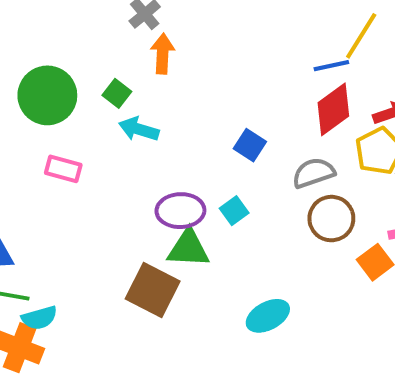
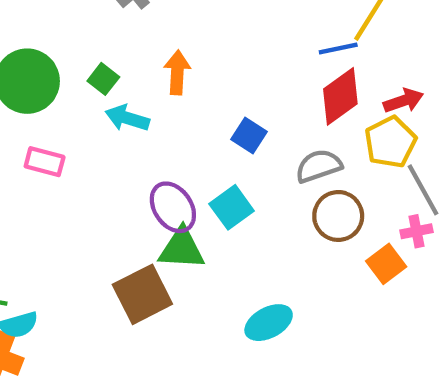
orange arrow: (163, 54) -> (177, 72), moved
purple ellipse: (180, 211) -> (173, 207), turned 57
cyan square: (234, 211) -> (232, 207), size x1.4
brown square: (153, 290) -> (142, 294), turned 36

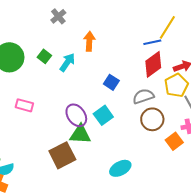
orange arrow: (177, 72) -> (89, 41), moved
cyan arrow: (127, 118) -> (67, 62), moved, turned 108
pink rectangle: (45, 162) -> (24, 105), moved

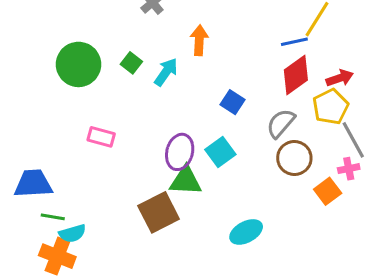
gray semicircle: (143, 96) -> (281, 123), turned -30
purple ellipse: (76, 115) -> (180, 152), turned 50

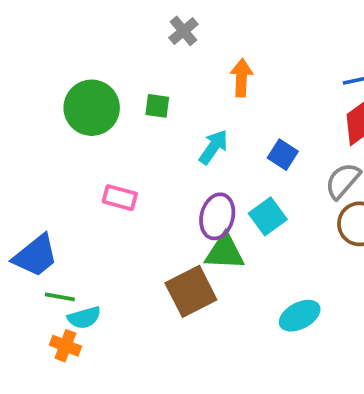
green square: (131, 63) -> (157, 106), turned -30
cyan arrow: (166, 72) -> (213, 147), moved
blue trapezoid: (33, 184) -> (35, 256), turned 144
orange cross: (57, 256) -> (65, 346), size x0.7

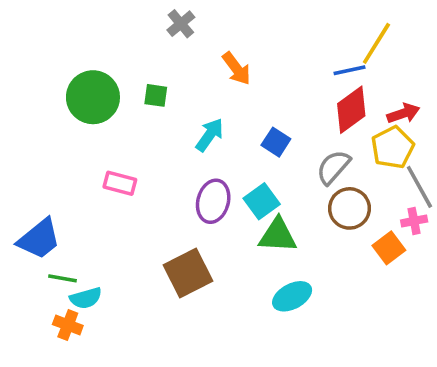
orange arrow: (242, 78) -> (236, 68), turned 140
green triangle: (225, 252) -> (278, 235), moved

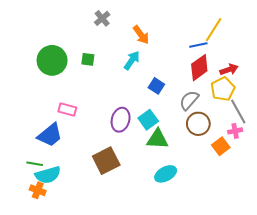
orange arrow: (236, 68) -> (141, 35), moved
cyan arrow: (210, 135) -> (132, 60), moved
blue trapezoid: (39, 239) -> (50, 135), moved
cyan semicircle: (86, 298) -> (48, 175), size x1.4

